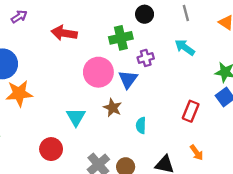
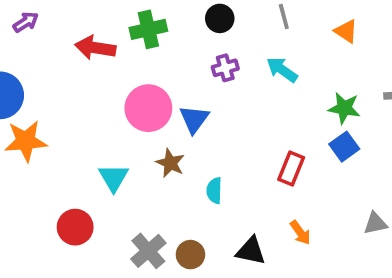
green cross: (121, 38) -> (148, 29), moved
purple cross: (146, 58) -> (225, 68), moved

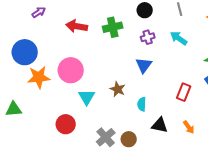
green cross: (148, 29) -> (113, 27), moved
pink circle: (148, 108) -> (71, 70), moved
blue triangle: (194, 119) -> (144, 65), moved
black triangle: (251, 251) -> (160, 125), moved

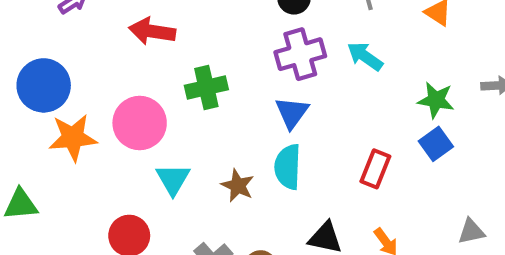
green cross: (113, 27) -> (206, 88), moved
purple cross: (148, 37) -> (300, 54), size x1.6
brown star: (118, 89) -> (238, 186), moved
cyan semicircle: (142, 104) -> (288, 167), moved, size x1.5

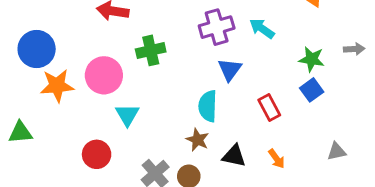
blue triangle: (292, 113) -> (230, 69), moved
red rectangle: (375, 169) -> (269, 108), turned -50
brown star: (238, 186) -> (198, 140), moved

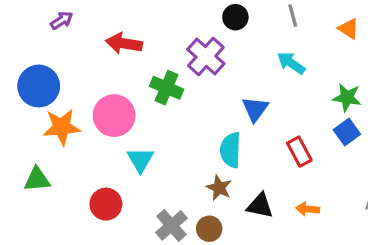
purple cross: (217, 27) -> (206, 57), moved, turned -32
green cross: (151, 50) -> (167, 88), turned 36
green triangle: (20, 132) -> (37, 179), moved
orange arrow: (277, 159) -> (308, 209), turned 132

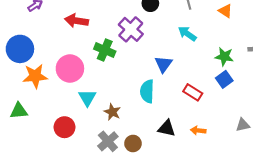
red rectangle: (299, 152) -> (193, 92), turned -30
brown star: (219, 188) -> (112, 112), moved

